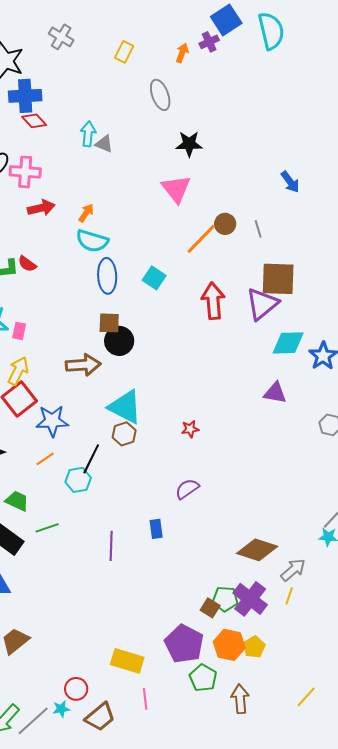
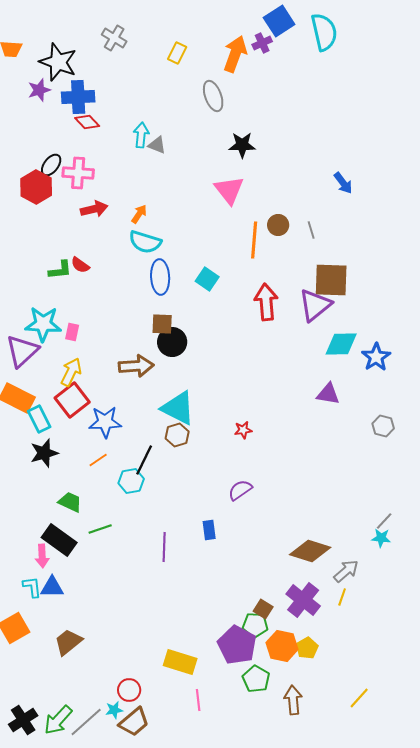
orange arrow: (182, 53) -> (235, 54), size x1.8
orange line: (201, 239) -> (254, 240), turned -39
green pentagon: (225, 599) -> (255, 625), moved
brown trapezoid: (100, 717) -> (134, 722), moved

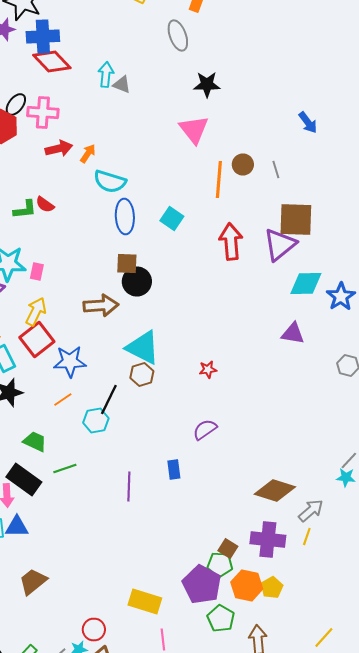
red diamond: (87, 122) -> (52, 62), size x1.5
orange arrow: (139, 214) -> (88, 154), moved
purple cross: (303, 600) -> (268, 540), turned -32

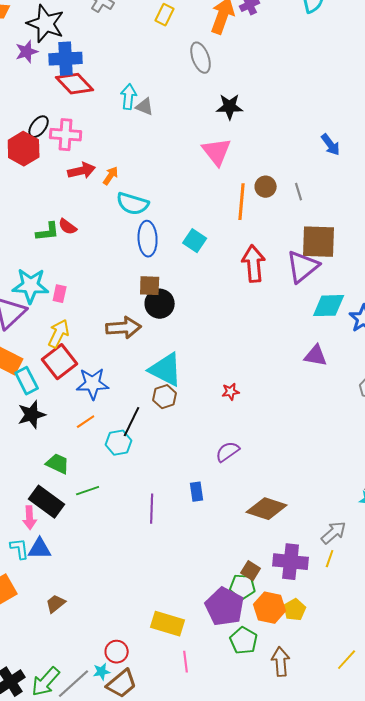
brown diamond: (275, 490) -> (267, 509), moved
brown trapezoid: (33, 582) -> (56, 604), size x0.7

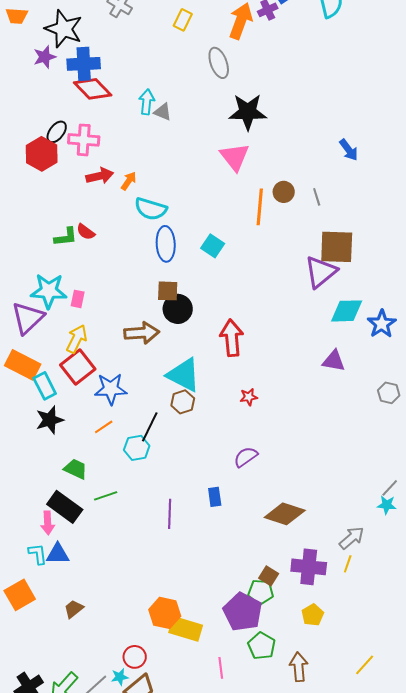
black star: (230, 107) -> (248, 112), size x1.4
red arrow: (254, 264) -> (232, 338), moved
orange hexagon: (270, 608) -> (165, 613), moved
pink line: (186, 662) -> (221, 668), moved

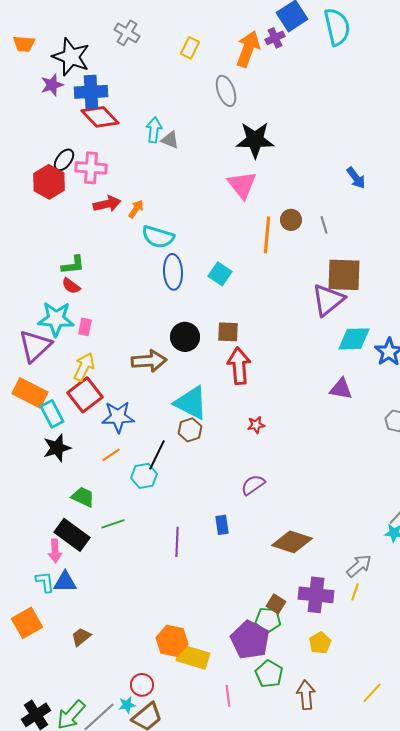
red semicircle: (86, 232) -> (71, 286), moved
brown square: (168, 291) -> (228, 332), moved

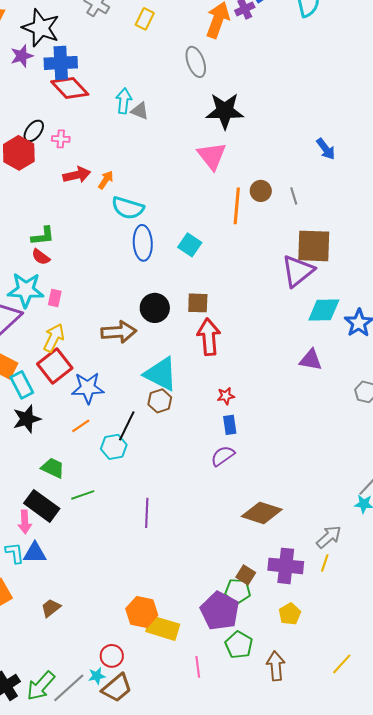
yellow rectangle: (190, 48) -> (145, 19), moved
pink cross: (91, 168) -> (61, 139), size x0.6
blue rectangle: (222, 525) -> (230, 425), moved

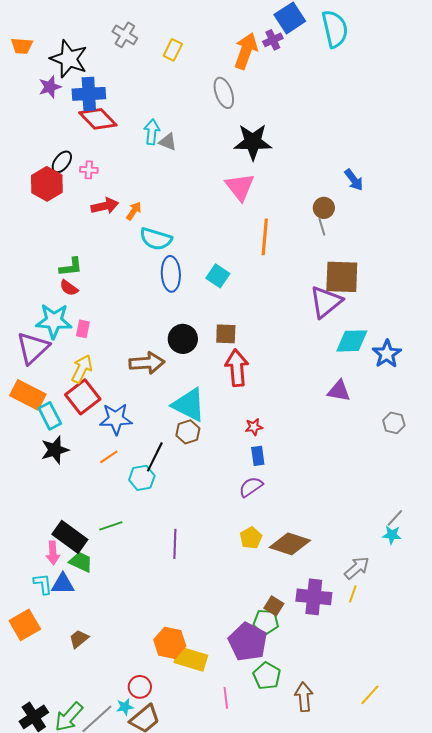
brown circle: (261, 191) -> (324, 208), moved
green trapezoid: (53, 468) -> (81, 562), moved
yellow pentagon: (290, 614) -> (251, 538), moved

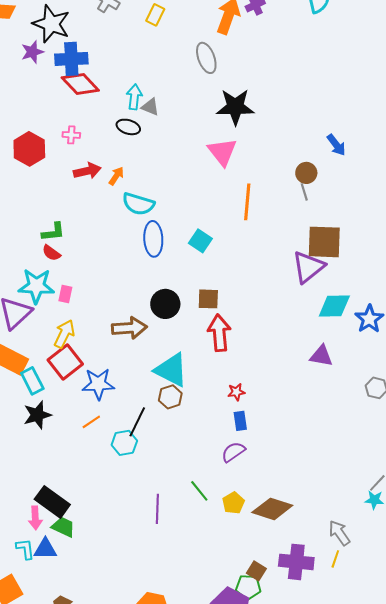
black ellipse: (62, 162) -> (128, 127), moved, turned 70
green line: (111, 526) -> (199, 491), moved, turned 70
gray arrow: (357, 568) -> (339, 533), turned -84

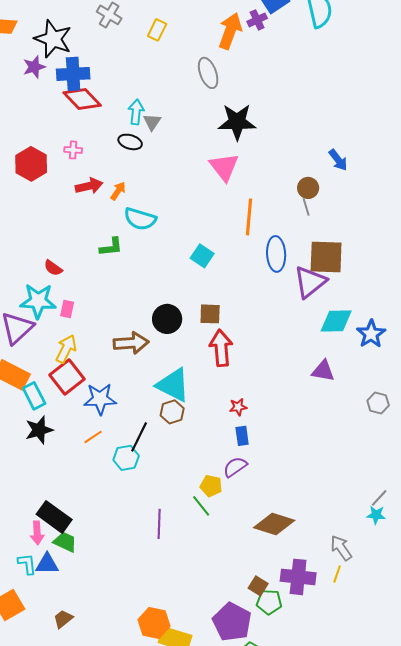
gray triangle: (150, 107) -> (152, 122), turned 42
green L-shape: (53, 232) -> (111, 247), moved
blue ellipse: (153, 239) -> (276, 254), moved
yellow pentagon: (233, 503) -> (211, 486), moved, turned -30
green pentagon: (248, 587) -> (269, 602), moved

